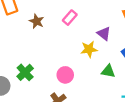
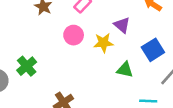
pink circle: (65, 75) -> (74, 35), moved

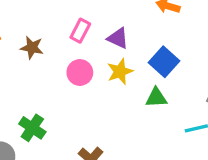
purple triangle: (122, 25) -> (118, 38), moved
blue square: (153, 50) -> (164, 62), moved

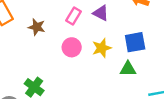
purple triangle: (118, 38) -> (101, 13), moved
blue square: (164, 62) -> (135, 42), turned 35

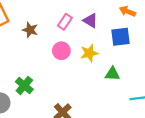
blue square: (135, 42) -> (120, 37), moved

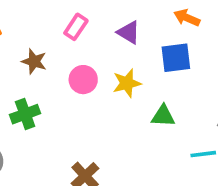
pink rectangle: (65, 22) -> (76, 27), moved
brown star: (30, 30) -> (34, 61), moved
green cross: (24, 85) -> (25, 114), moved, turned 30

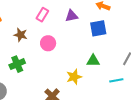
purple triangle: (129, 32) -> (72, 16), turned -40
yellow star: (127, 83) -> (74, 77), moved

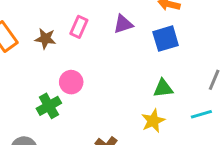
brown star: (21, 35) -> (45, 39), moved
pink circle: (48, 43) -> (71, 82), moved
yellow star: (74, 77) -> (153, 121), moved

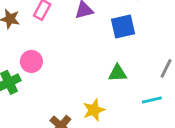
yellow star: (153, 121) -> (94, 110), moved

